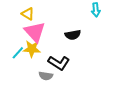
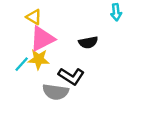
pink triangle: (35, 32) -> (42, 39), turned 45
gray semicircle: (46, 76) -> (56, 92), size x1.5

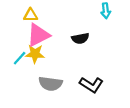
yellow triangle: (34, 17) -> (31, 15), turned -32
black L-shape: (71, 76) -> (91, 85), moved

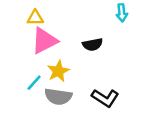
yellow star: (35, 54) -> (58, 71), moved, turned -30
cyan line: (20, 58) -> (34, 83), moved

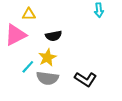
pink triangle: (44, 41) -> (15, 35), moved
black semicircle: (93, 44) -> (54, 36), moved

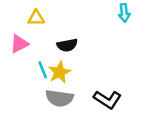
pink triangle: (15, 35) -> (19, 44), size x0.7
cyan line: (28, 67) -> (43, 70), moved, turned -64

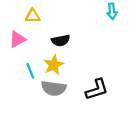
cyan line: (43, 70) -> (30, 71), moved
black L-shape: (107, 100) -> (97, 89), turned -50

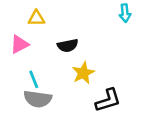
yellow star: (54, 65) -> (83, 73), moved
gray semicircle: (54, 88) -> (38, 99), moved

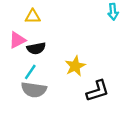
black semicircle: (68, 46) -> (36, 48), moved
cyan line: (34, 79) -> (30, 72), turned 56

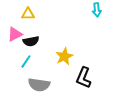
gray semicircle: (34, 90) -> (39, 85), moved
black L-shape: (98, 91) -> (84, 78), turned 130

